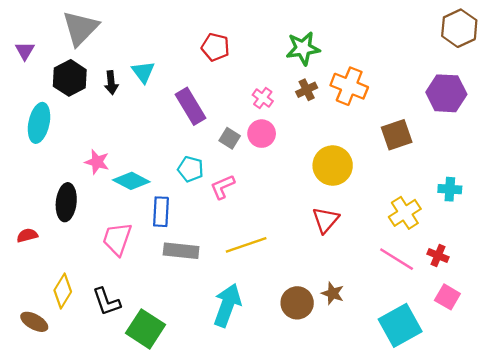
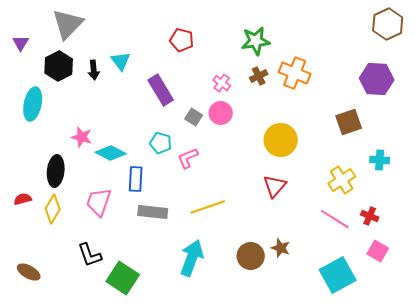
brown square: (397, 135) -> (349, 122), moved
yellow diamond: (63, 291) -> (53, 209), moved

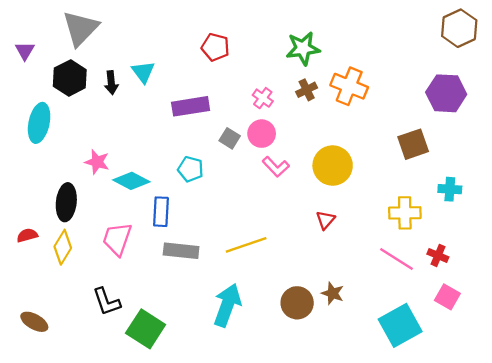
purple rectangle: (161, 90) -> (191, 106), turned -68
pink L-shape: (188, 158) -> (276, 167), moved, turned -110
yellow cross: (342, 180) -> (405, 213), turned 32
red triangle: (275, 186) -> (325, 220), size x0.7

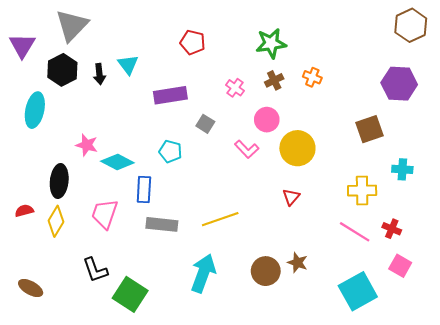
purple triangle: (25, 51) -> (22, 45), size x1.5
orange cross: (349, 86) -> (312, 77), size x0.6
pink circle: (262, 134) -> (267, 120), moved

